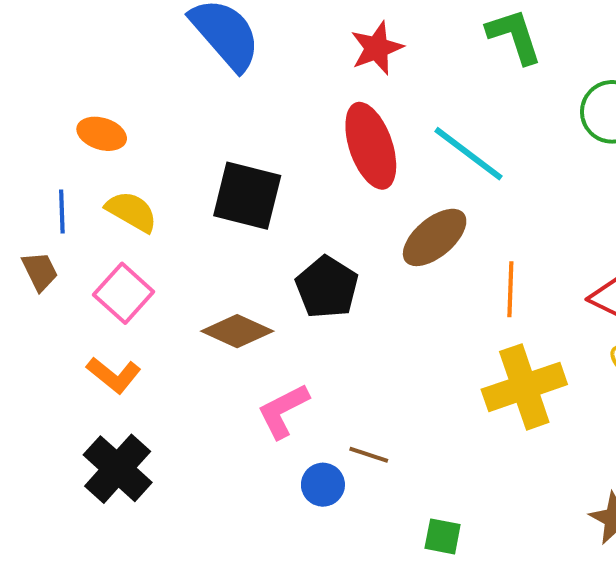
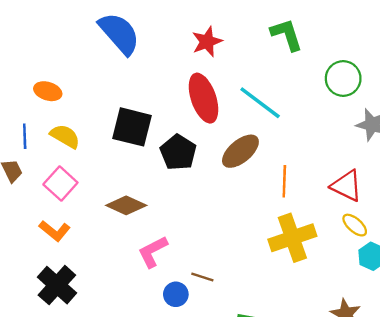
black pentagon: (327, 287) -> (178, 152), moved

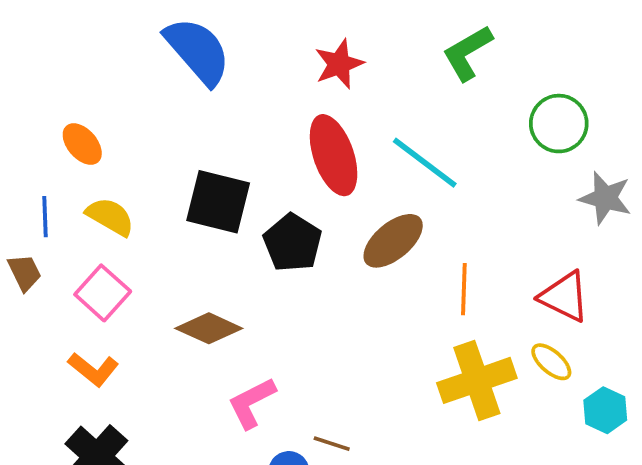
green L-shape: (287, 35) -> (468, 53), turned -102
orange ellipse: (48, 91) -> (82, 144), turned 32
yellow ellipse: (355, 225) -> (551, 362), moved

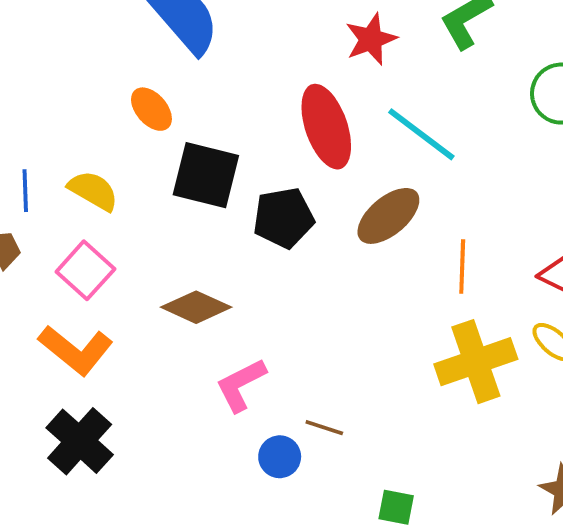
red star: (339, 64) -> (371, 39), moved
orange ellipse: (82, 144) -> (151, 109), moved
black pentagon: (293, 243) -> (284, 218), turned 30
orange L-shape: (93, 369) -> (76, 350), size x1.4

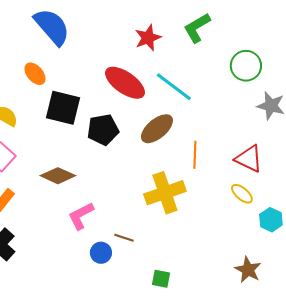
red ellipse: (326, 127) -> (125, 83), turned -36
yellow cross: (476, 362) -> (165, 193), moved

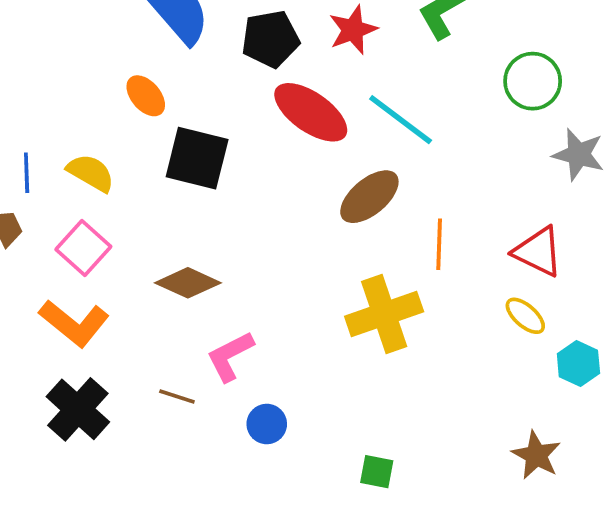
black pentagon: (103, 130) -> (270, 39), moved
brown line: (124, 238) -> (177, 397), moved

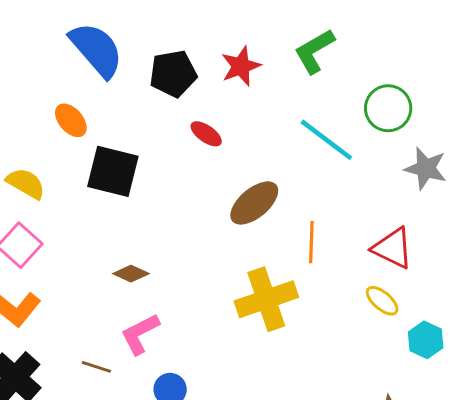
red ellipse: (311, 112) -> (206, 134), size x0.5
cyan line: (401, 120) -> (326, 140), moved
brown diamond: (188, 283) -> (131, 274), moved, size x0.7

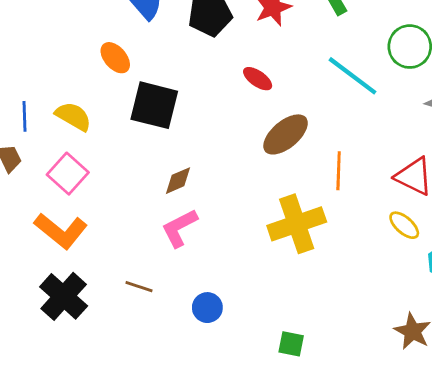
red ellipse: (206, 134) -> (258, 79), moved
brown diamond: (131, 274) -> (178, 181), moved, turned -48
pink L-shape: (140, 334) -> (179, 228), moved

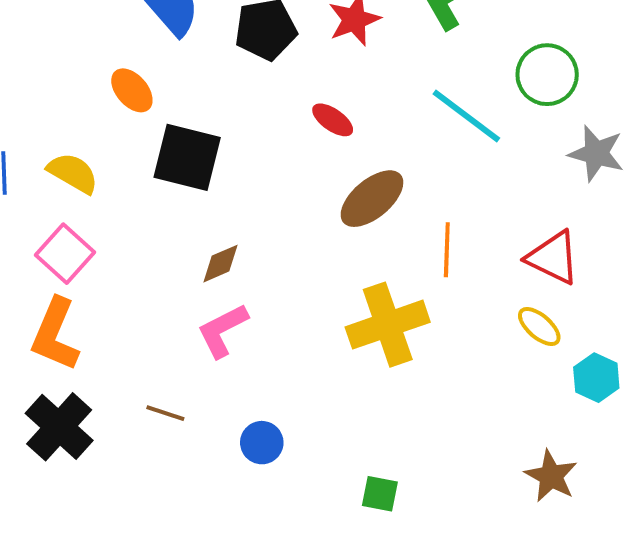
orange L-shape: (61, 231) -> (55, 334), turned 74

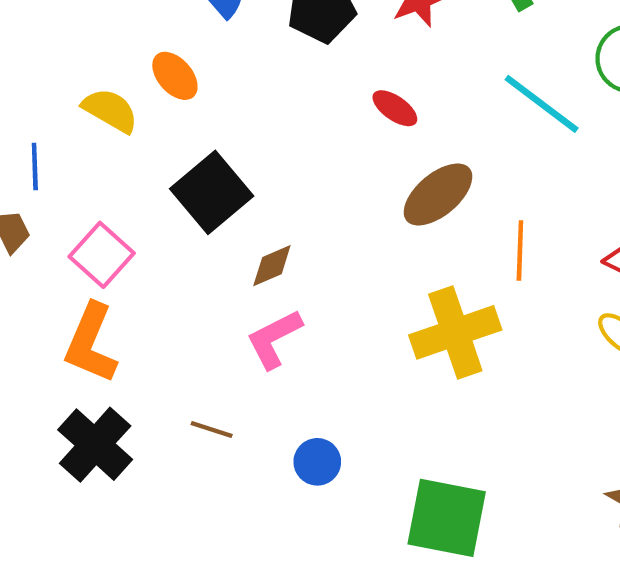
black square: (187, 157) -> (212, 192), moved, turned 36
yellow semicircle: (73, 173) -> (110, 110), moved
green square: (380, 494) -> (447, 518), size x2.0

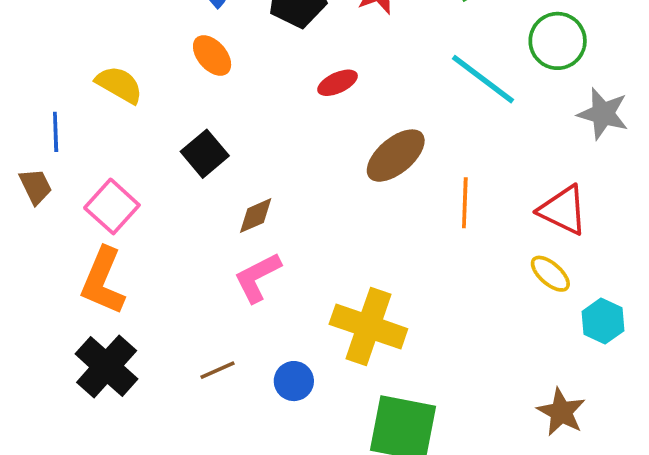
orange ellipse: (175, 76) -> (212, 55), moved
red ellipse: (395, 108) -> (338, 83), moved, turned -60
black square: (212, 192) -> (205, 154), size x0.7
yellow cross: (455, 332) -> (368, 326), moved, turned 38
brown line: (212, 429) -> (217, 370), moved, turned -42

